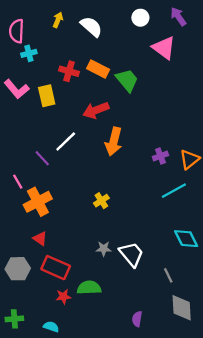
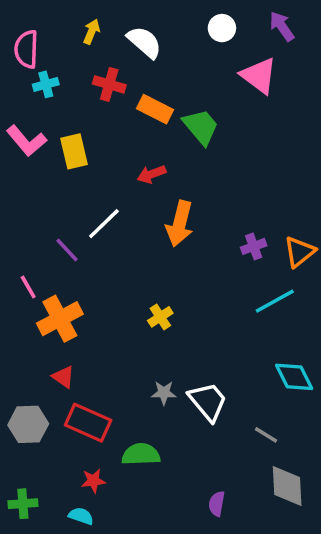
red cross: (69, 71) -> (109, 84), moved
red arrow: (96, 110) -> (151, 174), size x0.7
gray line: (168, 275) -> (266, 435), turned -32
red star: (63, 297) -> (93, 481), moved

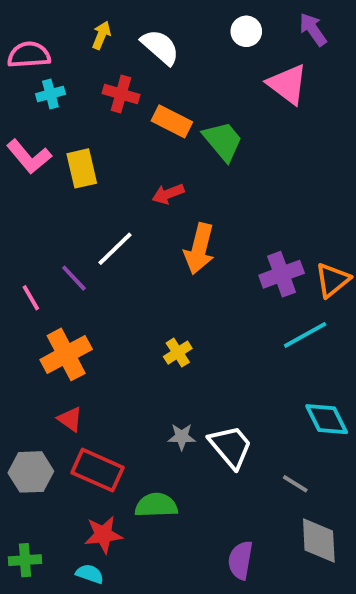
pink semicircle: (26, 49) -> (29, 55), turned 84
purple cross: (254, 246) -> (282, 274), size x1.5
pink line: (28, 287) -> (31, 298), moved
red star: (93, 481) -> (103, 535), size x1.4
purple semicircle: (217, 504) -> (240, 560), size x1.4

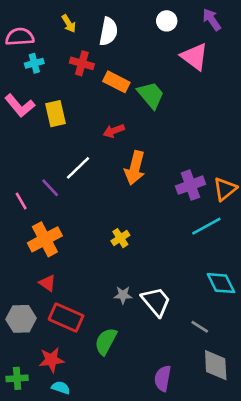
yellow arrow: (101, 35) -> (69, 24), turned 126
white semicircle: (160, 47) -> (108, 31), turned 60
green semicircle: (156, 505) -> (106, 341), turned -60
red star: (103, 535) -> (51, 360), moved

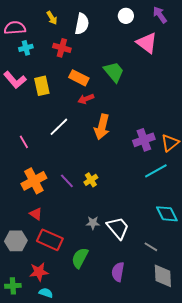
orange rectangle: (116, 82) -> (79, 78), moved
purple line: (50, 188) -> (67, 181), moved
pink line: (21, 201) -> (24, 142), moved
purple semicircle: (163, 378) -> (118, 272), moved

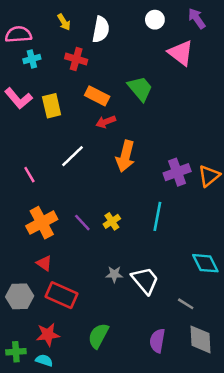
cyan line: (156, 171) -> (157, 216), moved, turned -50
green semicircle: (80, 258) -> (98, 336), moved
purple semicircle: (118, 272) -> (157, 341), moved
cyan semicircle: (46, 293) -> (44, 360), moved

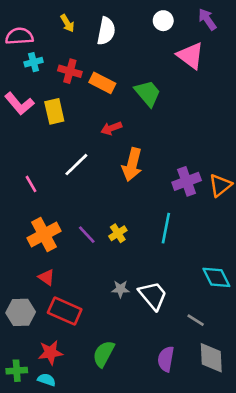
red cross: (76, 59) -> (70, 71), moved
orange rectangle: (97, 96) -> (102, 83), moved

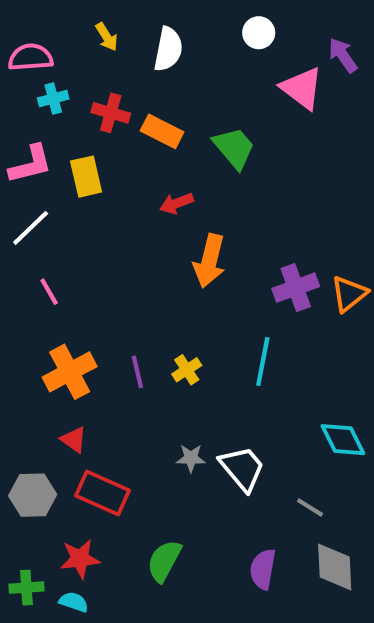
purple arrow: (207, 19) -> (343, 55), moved
pink L-shape: (19, 104) -> (31, 164), turned -64
white line: (76, 165) -> (31, 228), moved
purple line: (87, 235) -> (137, 372), turned 30

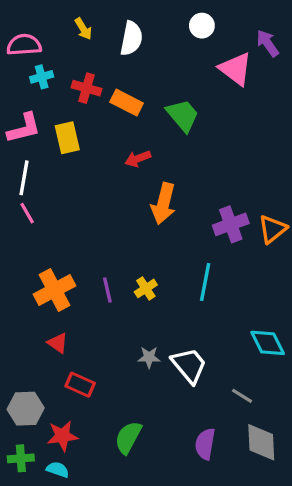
white line: (31, 228) -> (24, 178), turned -36
pink line: (49, 292) -> (27, 213), moved
red rectangle: (102, 493) -> (80, 385), size x0.7
gray hexagon: (33, 495) -> (26, 409), moved

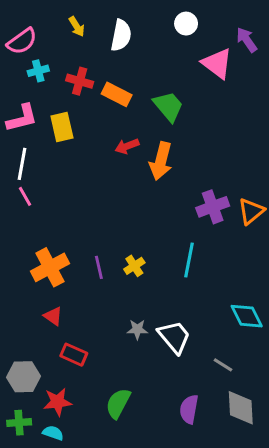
pink semicircle: (24, 45) -> (22, 41), turned 148
orange arrow: (163, 203) -> (161, 161), moved

